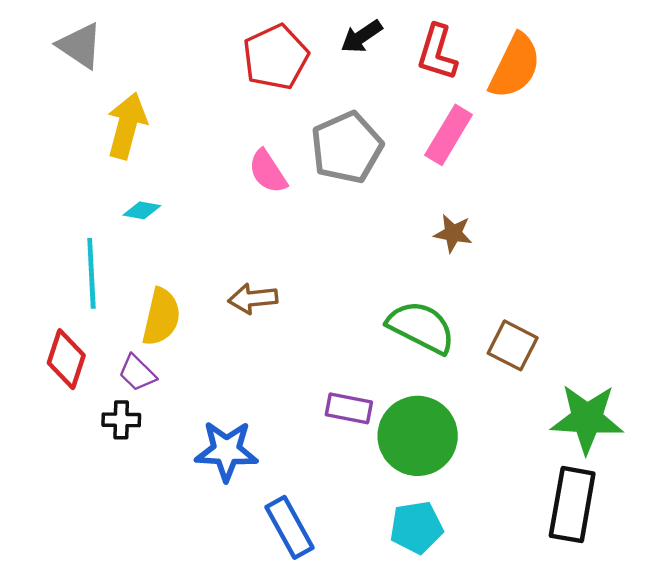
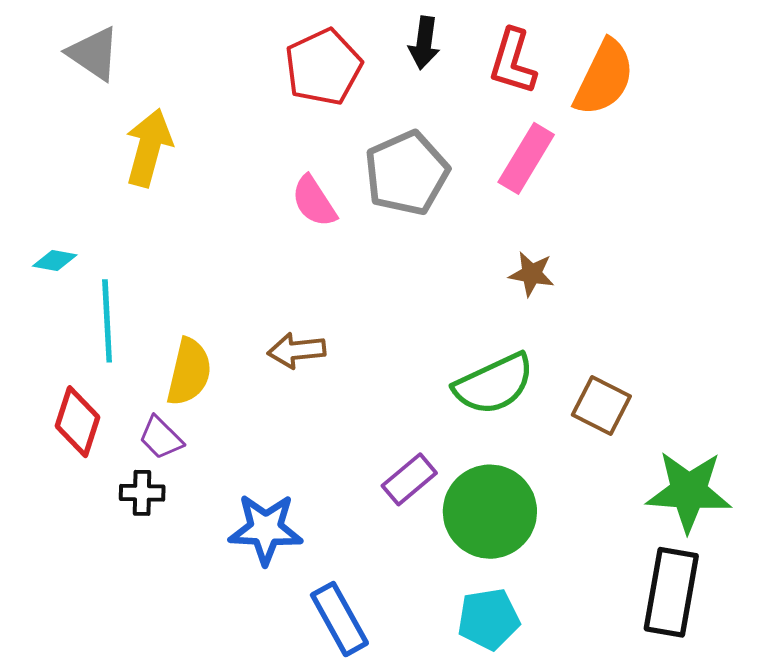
black arrow: (362, 36) -> (424, 43), turned -48
cyan diamond: (142, 210) -> (55, 260), moved
green semicircle: (421, 327) -> (494, 384), turned 128
purple rectangle: (349, 408) -> (409, 479), turned -51

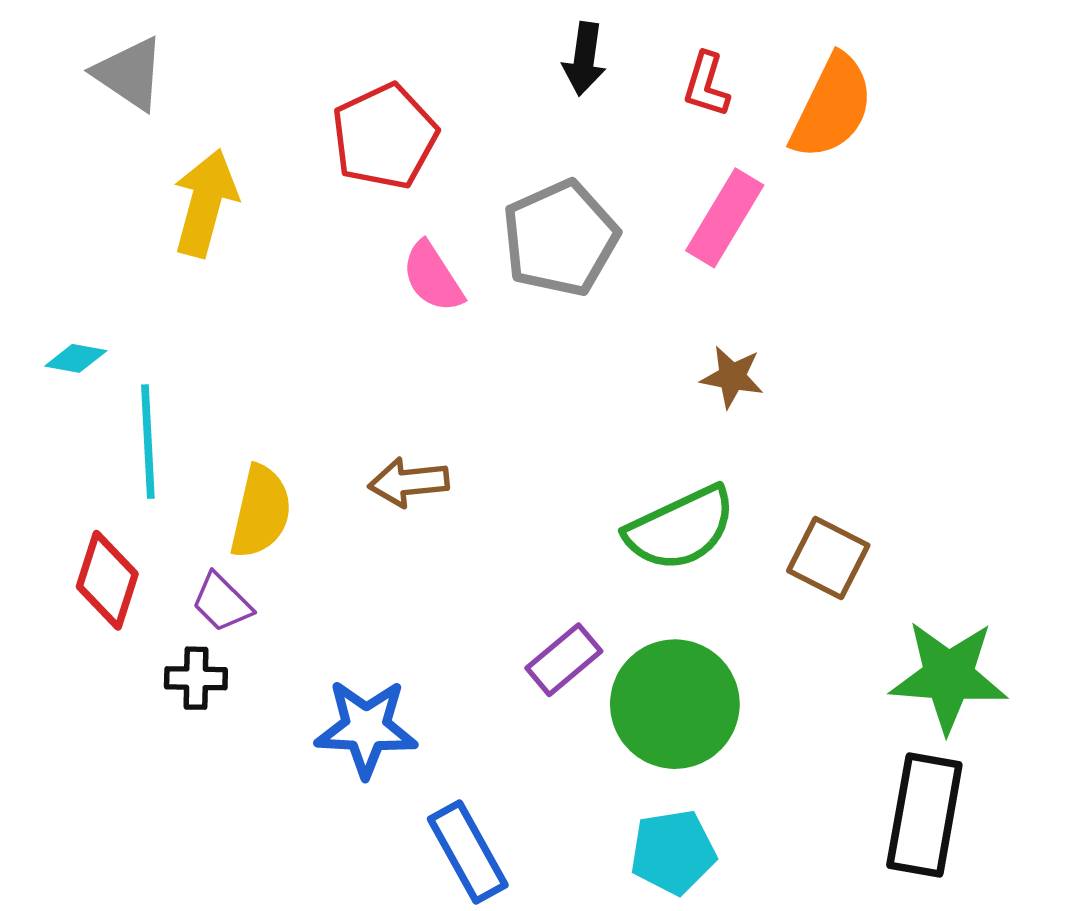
red L-shape: (513, 62) -> (706, 85), size x0.7
red pentagon: (323, 67) -> (385, 136), moved

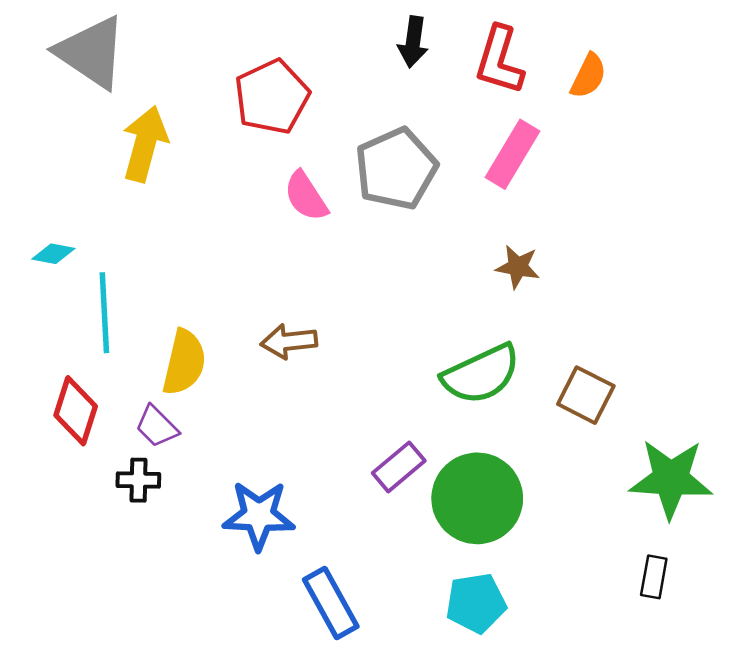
gray triangle: (129, 74) -> (91, 52), size x1.4
red L-shape: (706, 85) -> (499, 60), size x1.5
orange semicircle: (832, 107) -> (588, 76), size x0.6
black rectangle: (924, 815) -> (654, 577), size x0.5

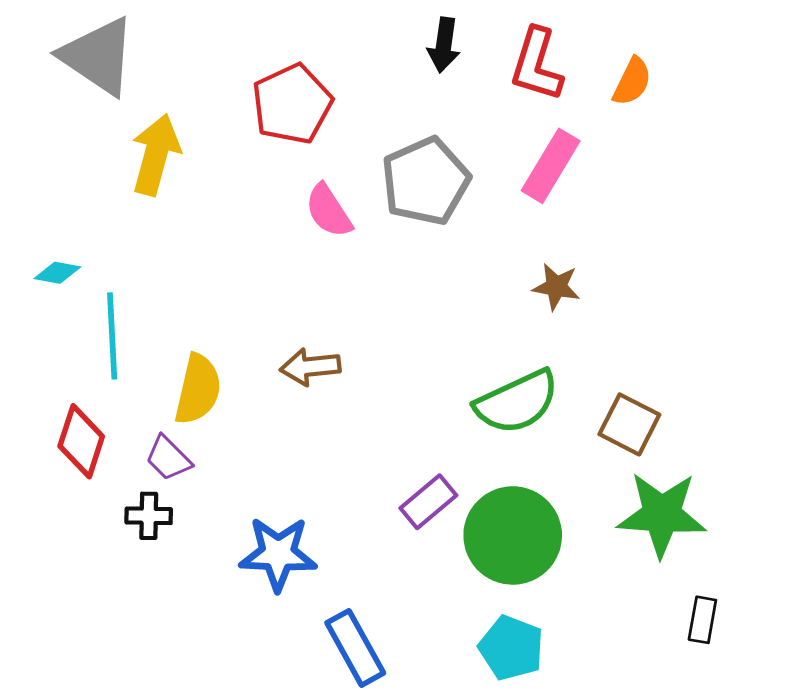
green star: (671, 479) -> (662, 514), moved
cyan pentagon: (476, 603) -> (511, 648), turned 30

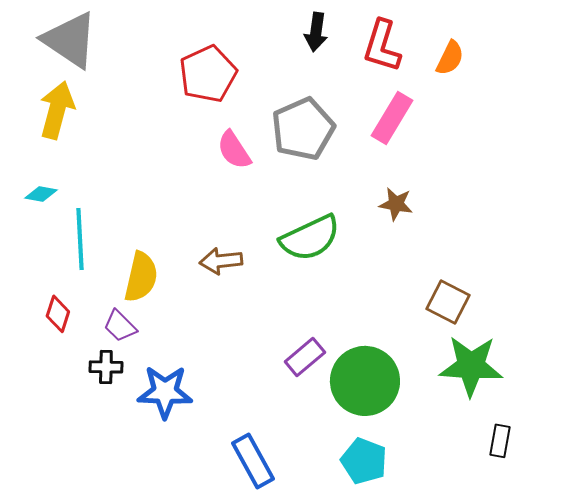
yellow arrow: (156, 155) -> (57, 110), moved
green semicircle: (517, 402) -> (310, 238), moved
red diamond: (81, 441) -> (58, 314), size x0.7
blue star: (278, 554) -> (165, 392), moved

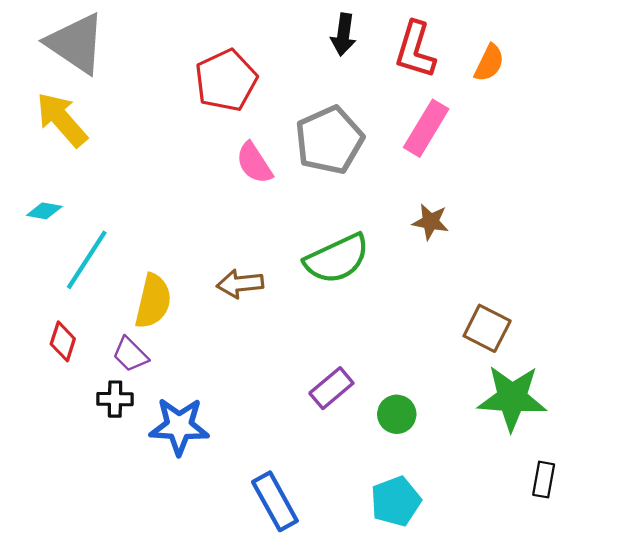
yellow arrow: (57, 110) -> (62, 119), turned -56
cyan line: (80, 239) -> (87, 260), turned 36
green circle: (365, 381) -> (397, 414), size x0.5
cyan pentagon: (364, 461) -> (396, 501), turned 30

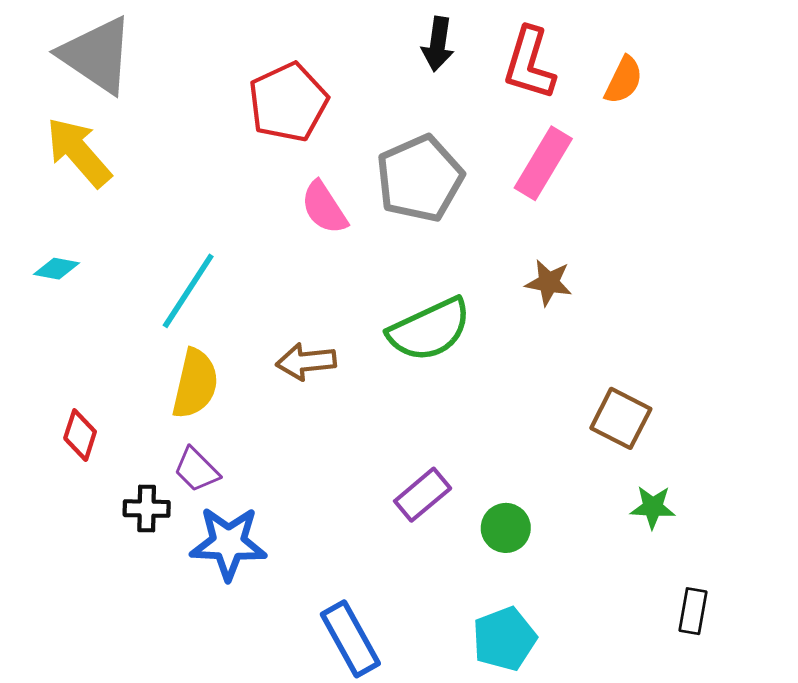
cyan line: (87, 260) -> (188, 291), moved
purple trapezoid: (130, 354) -> (197, 470), moved
green star: (512, 398) -> (653, 507), size x0.5

